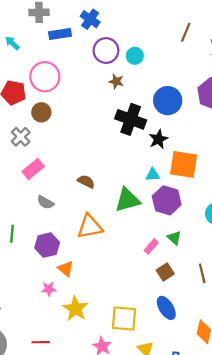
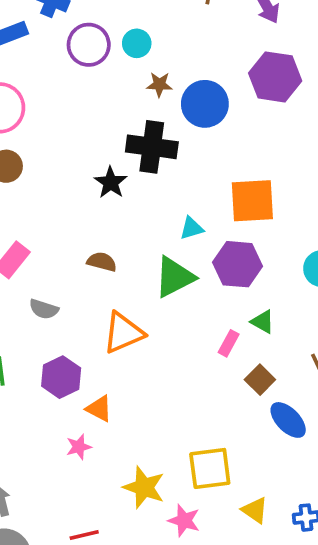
brown star: (116, 81) -> (159, 85), moved
black star: (158, 139) -> (111, 183), moved
cyan triangle: (153, 175) -> (191, 228), moved
blue ellipse: (166, 308) -> (288, 420), moved
yellow star: (75, 309) -> (144, 487), moved

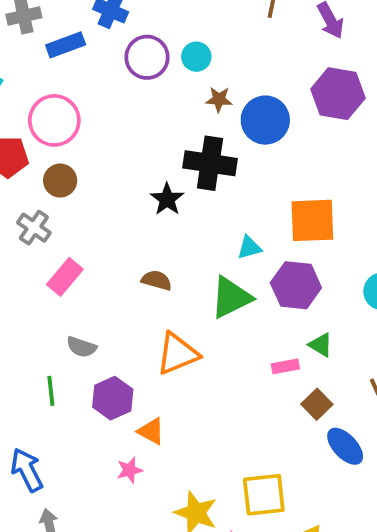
gray semicircle: (44, 309) -> (81, 347), moved
pink rectangle: (229, 343) -> (285, 366), turned 50

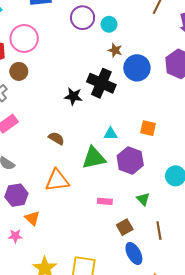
black star: (167, 199) -> (73, 96), turned 30
orange square: (312, 220) -> (148, 128), size x0.6
green triangle: (321, 345) -> (143, 199), moved
pink rectangle: (285, 366) -> (105, 201), moved

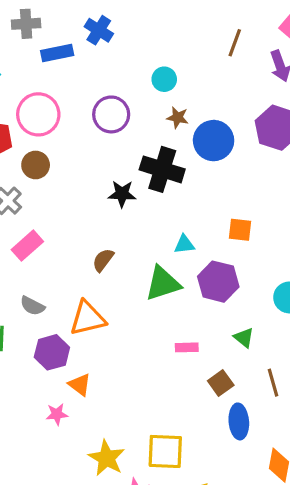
purple circle: (83, 18) -> (111, 114), moved
brown semicircle: (56, 138) -> (103, 260), turned -77
orange triangle: (57, 180) -> (88, 318), moved
blue ellipse: (134, 253) -> (239, 421), turned 30

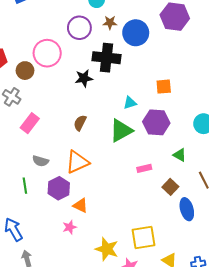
pink circle: (38, 114) -> (47, 53), moved
purple circle: (111, 114) -> (79, 28), moved

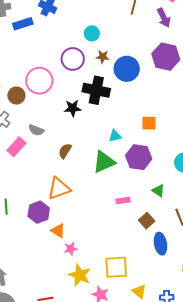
gray semicircle: (40, 161) -> (36, 130), moved
pink star: (70, 227) -> (71, 249), moved

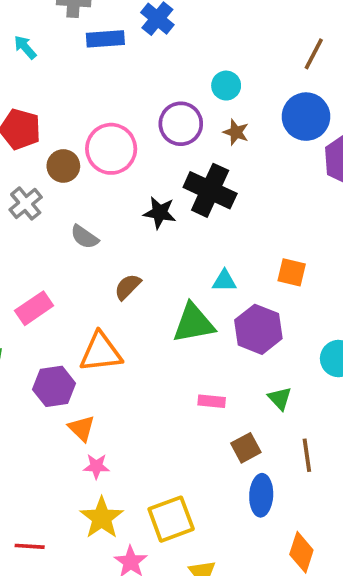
blue circle: (127, 69) -> (306, 117), moved
pink rectangle: (16, 147) -> (34, 308), moved
yellow square: (116, 267) -> (171, 519), turned -30

